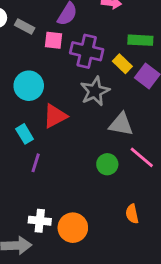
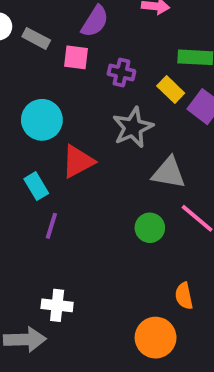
purple cross: (87, 51) -> (121, 72), size x0.6
orange circle: (73, 228) -> (156, 338), moved

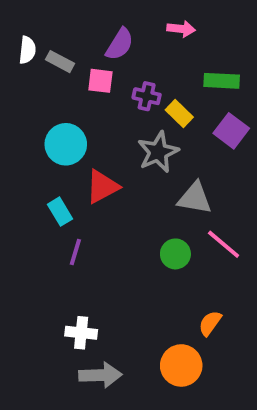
yellow rectangle: (171, 90) -> (179, 113), moved
orange semicircle: (184, 296) -> (210, 323), turned 48
gray arrow: (25, 339) -> (100, 375), moved

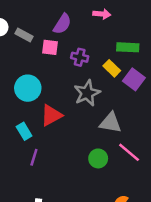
yellow rectangle: (179, 113) -> (112, 68), moved

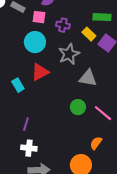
cyan circle: (28, 88) -> (35, 42), moved
pink line: (129, 152) -> (103, 113), moved
purple line: (34, 157) -> (26, 124), moved

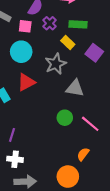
green rectangle: (102, 17) -> (78, 24), moved
purple cross: (63, 25) -> (50, 23), moved, turned 32
yellow rectangle: (89, 34) -> (68, 43), moved

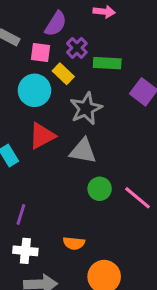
green rectangle: (78, 24) -> (107, 63), moved
yellow rectangle: (68, 43) -> (63, 74), moved
gray triangle: (75, 88) -> (83, 151), moved
orange semicircle: (83, 154) -> (74, 243), moved, turned -120

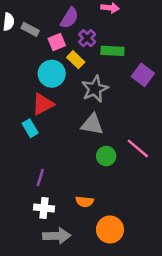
pink square: (41, 52) -> (57, 42), turned -30
red triangle: (42, 136) -> (43, 104), moved
pink line: (137, 198) -> (138, 148), moved

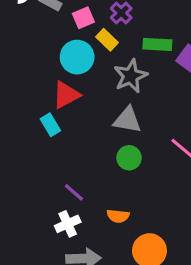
green rectangle: (112, 51) -> (157, 44), moved
green circle: (106, 156) -> (129, 158), moved
purple line: (40, 178) -> (74, 192), moved, turned -66
white cross: (44, 208) -> (68, 224), turned -30

